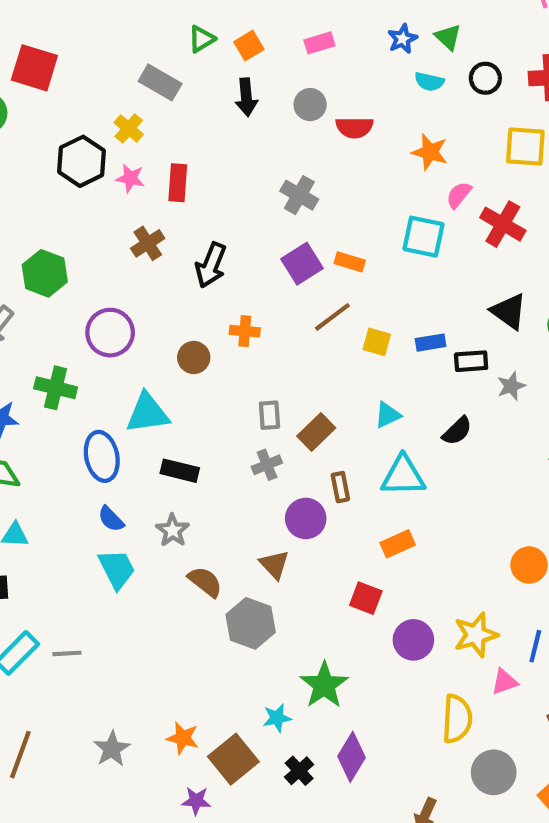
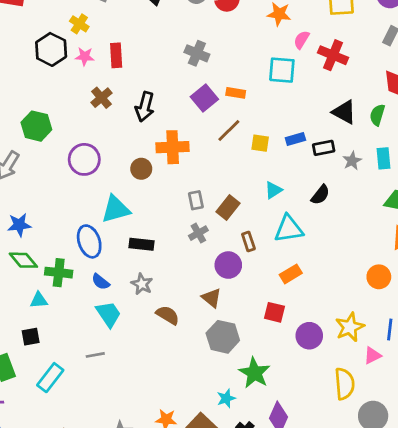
orange cross: (245, 331) -> (173, 147), size x1.6
green cross: (56, 388) -> (59, 273), moved
gray hexagon: (251, 623) -> (223, 337), moved
gray line: (67, 653) -> (95, 355), moved

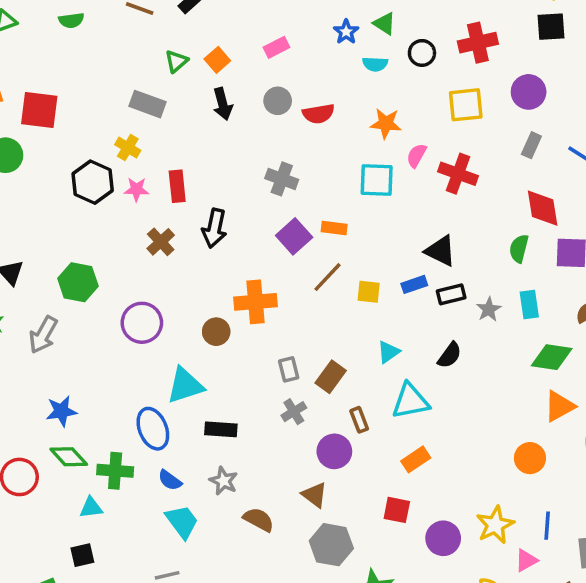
cyan square: (282, 70) -> (377, 180), moved
black arrow: (145, 107) -> (214, 228), moved
black triangle: (344, 112) -> (441, 251), moved

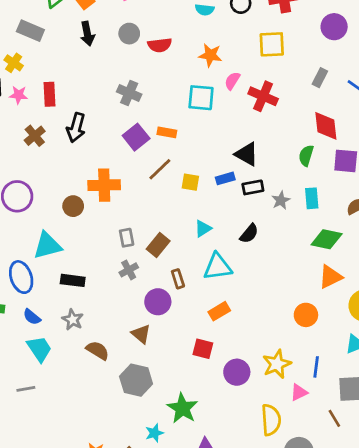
purple circle: (529, 92) -> (334, 27), moved
gray hexagon: (331, 545) -> (136, 380), moved

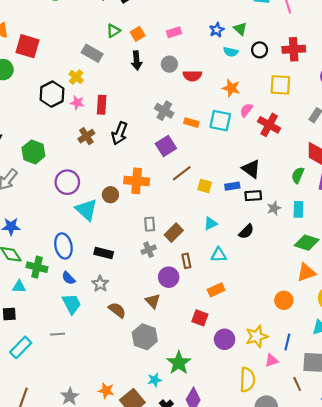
orange rectangle: (167, 132) -> (191, 123), moved
cyan triangle: (47, 246) -> (86, 210), moved, turned 50
cyan triangle: (218, 267) -> (219, 255), size x0.7

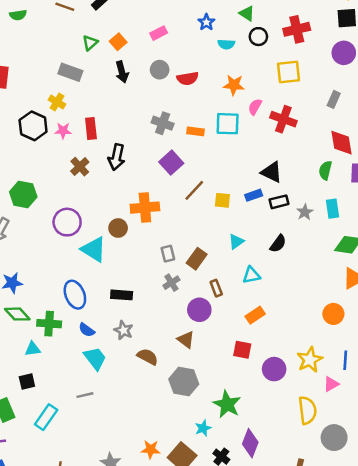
green triangle: (240, 29) -> (247, 13), moved

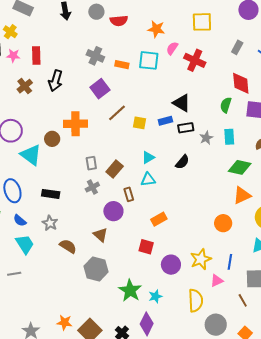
cyan triangle: (251, 275) -> (148, 180), moved
cyan star: (203, 428) -> (155, 296), moved

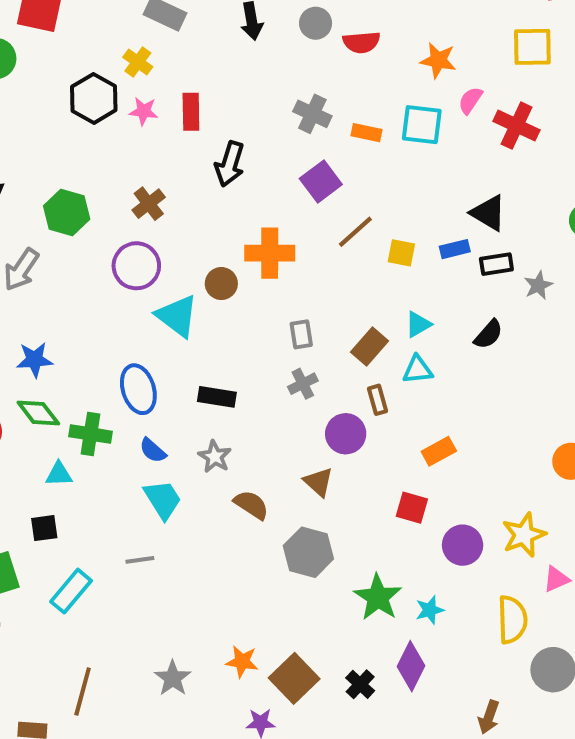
brown cross: (25, 86) -> (149, 204), moved
brown rectangle: (115, 169) -> (370, 347), moved

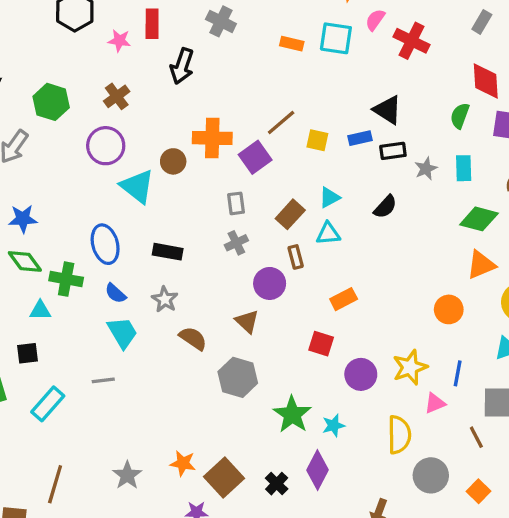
pink star: (144, 111) -> (119, 41), moved
gray cross: (312, 114) -> (221, 21), moved
purple square: (321, 181) -> (255, 157), moved

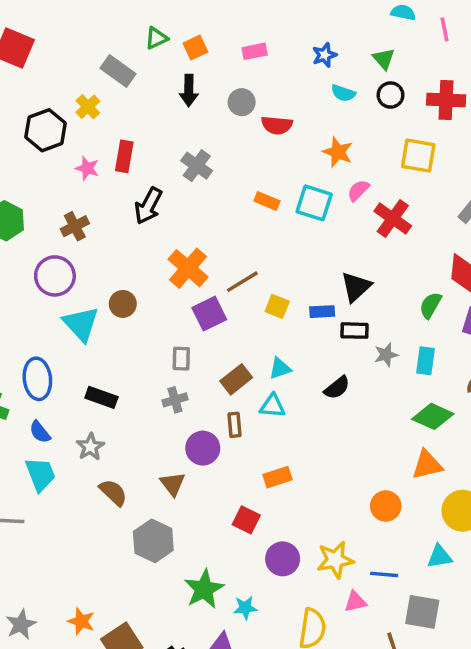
black triangle: (388, 110) -> (356, 287), turned 36
orange cross: (212, 138) -> (188, 268), moved, turned 30
blue line: (458, 373) -> (384, 574), turned 75

